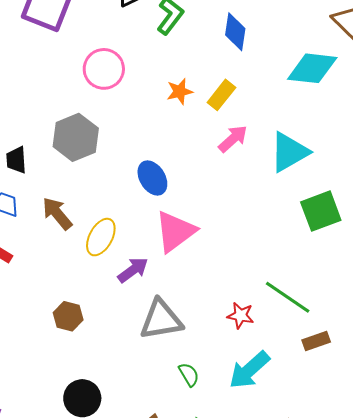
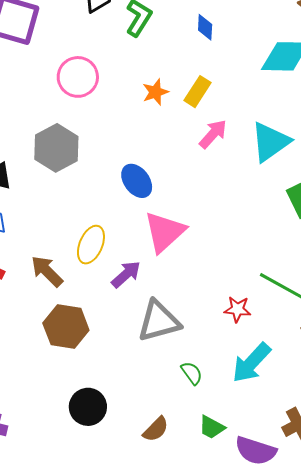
blue diamond: (235, 32) -> (205, 27), size x0.7
brown arrow: (57, 213) -> (47, 271), moved
brown hexagon: (68, 316) -> (66, 327), size x1.5

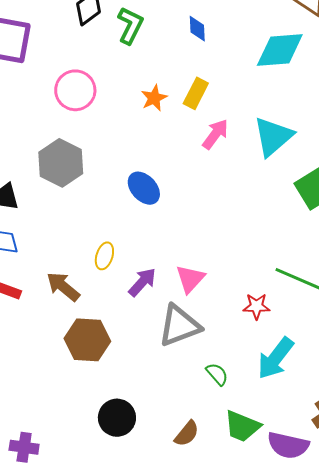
pink triangle: (165, 232) -> (190, 279), moved, size x0.7
yellow ellipse: (91, 245) -> (104, 256), size x0.7
green trapezoid: (212, 427) -> (242, 426), size x1.4

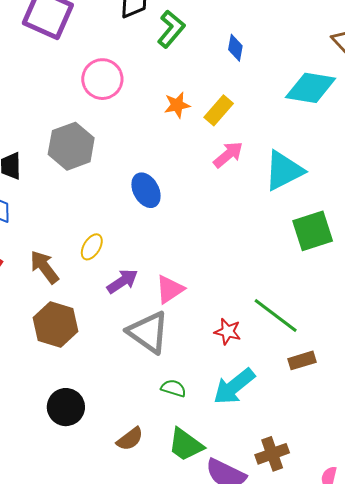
gray triangle: (179, 326) -> (148, 332), turned 42
green semicircle: (217, 374) -> (173, 388), turned -45

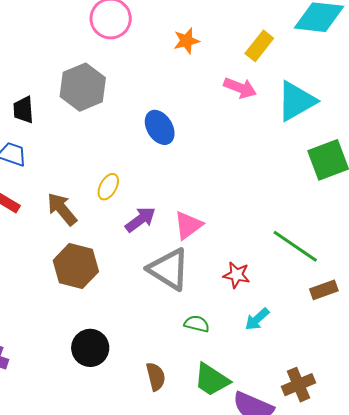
yellow rectangle: (219, 110) -> (259, 46), moved
pink arrow: (228, 155) -> (240, 88), turned 64
red star: (228, 332) -> (237, 275), moved
cyan arrow: (234, 387) -> (257, 319), size x0.6
brown semicircle: (130, 439) -> (156, 377), turned -64

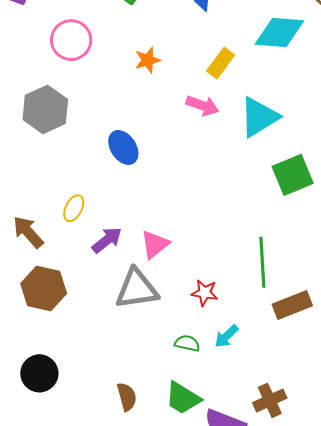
green line: (295, 246) -> (262, 262), turned 54
gray triangle: (169, 269) -> (137, 289), turned -39
brown rectangle: (324, 290) -> (292, 305), size x1.4
green semicircle: (197, 324) -> (187, 343), moved
black circle: (90, 348) -> (39, 373), moved

